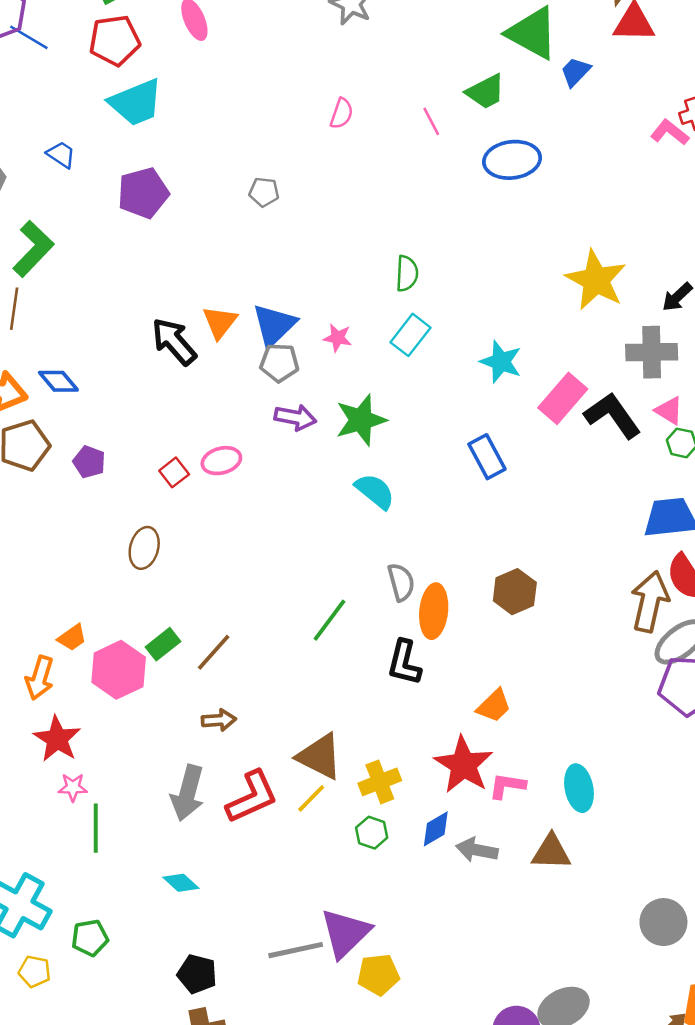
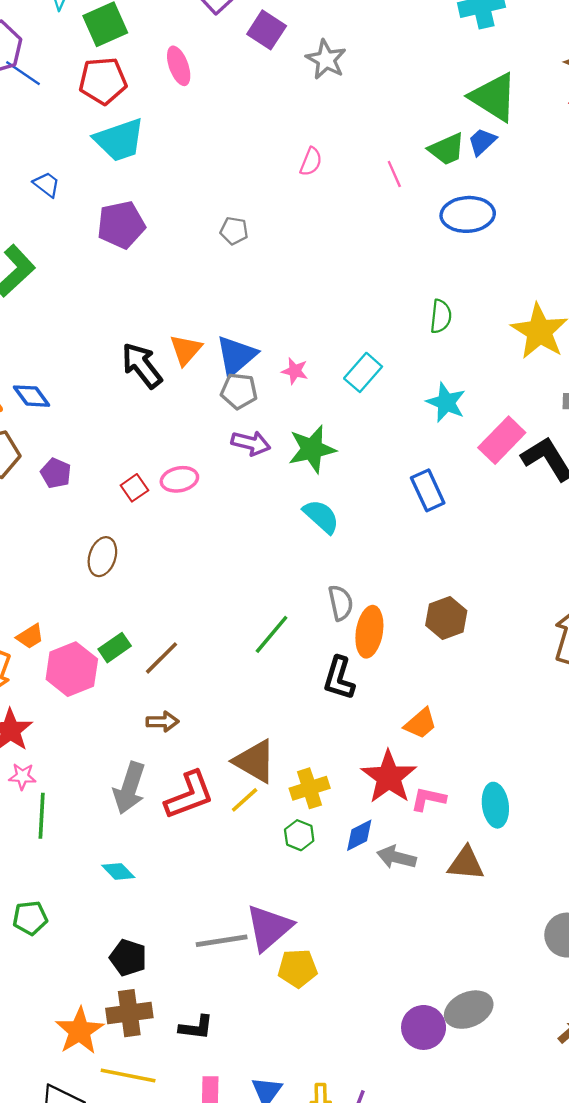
blue trapezoid: (575, 72) -> (482, 142), moved
green semicircle: (407, 273) -> (441, 316), moved

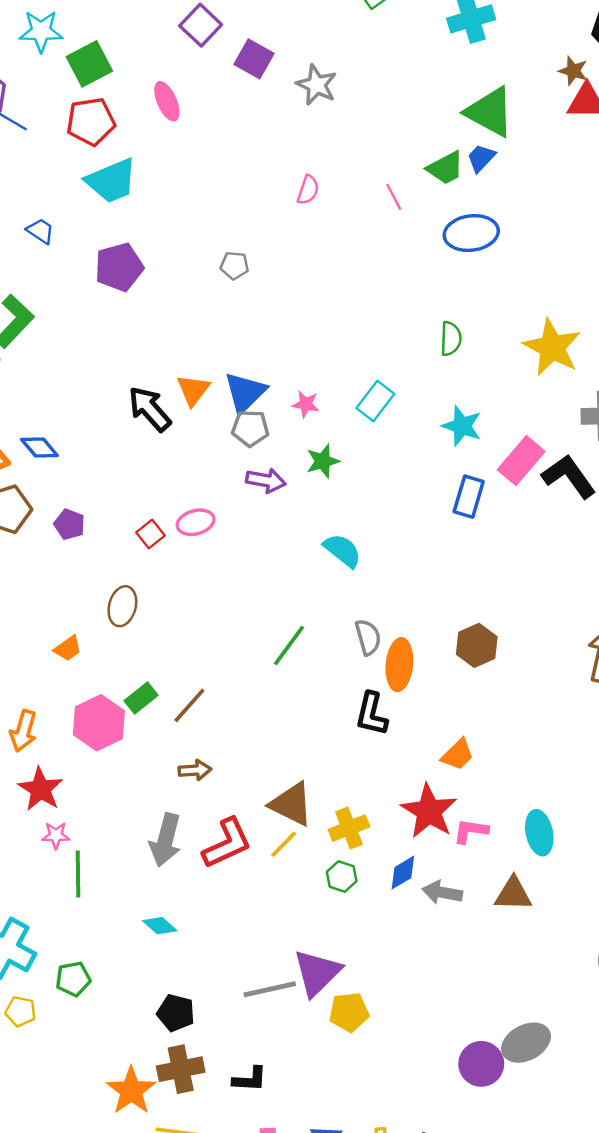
green star: (312, 449) -> (323, 461), moved, size x0.7
blue rectangle: (428, 490) -> (469, 497), moved, turned 45
green line: (272, 634) -> (289, 646), moved
orange trapezoid: (30, 636) -> (68, 648), moved

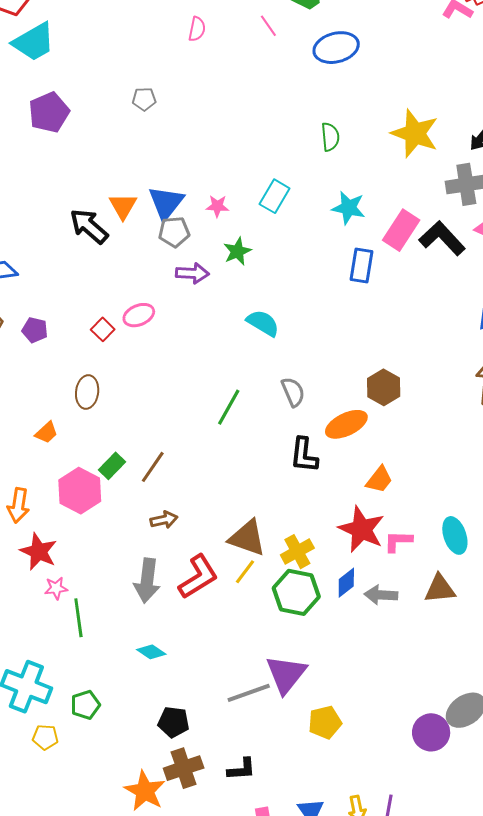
orange ellipse: (399, 665) -> (346, 424), moved, turned 66
green hexagon: (342, 877) -> (296, 592), size x1.8
yellow pentagon: (349, 1012) -> (325, 722), moved

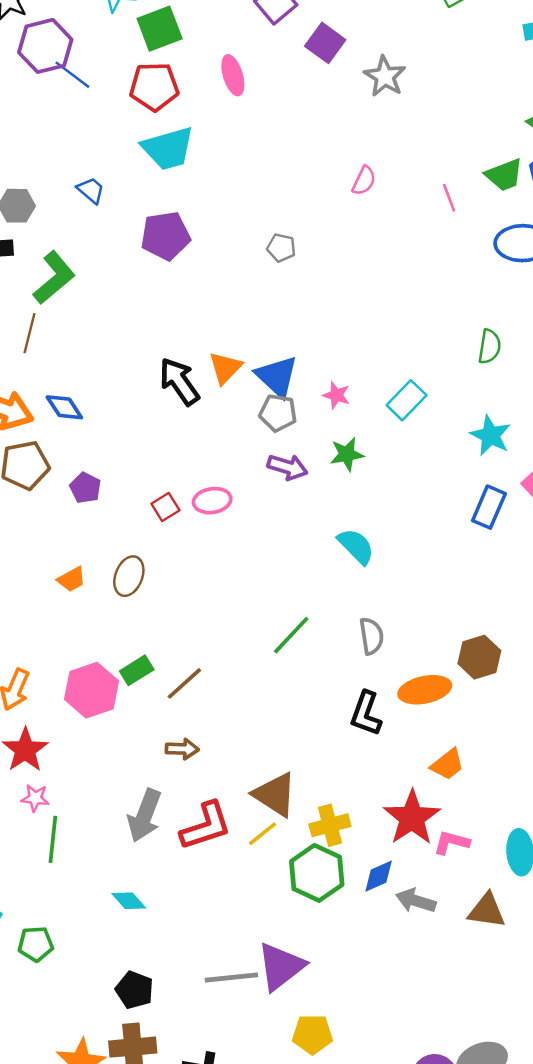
blue triangle: (166, 203) -> (277, 376), turned -39
orange trapezoid: (46, 433) -> (71, 579), moved

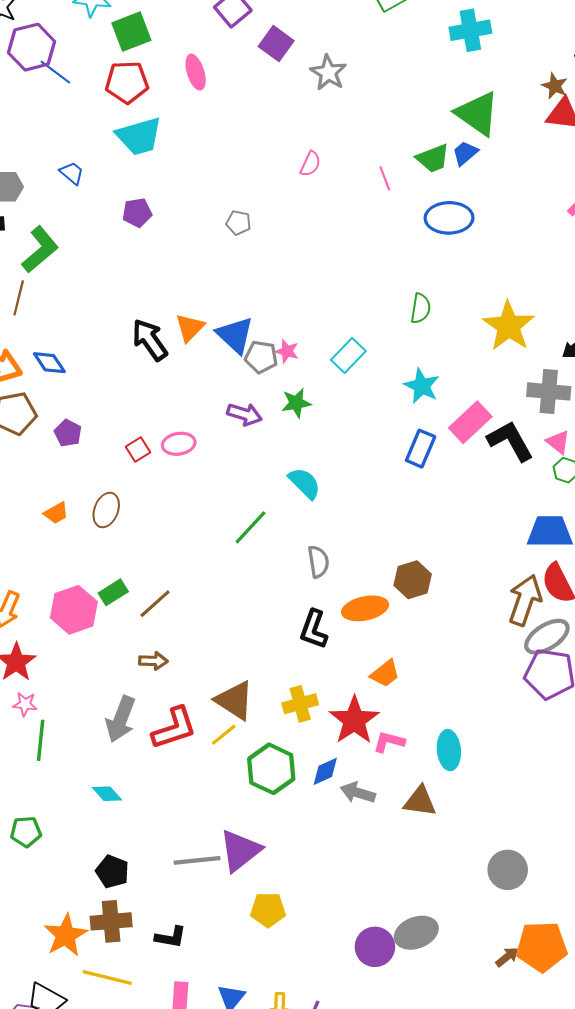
purple pentagon: (165, 236) -> (137, 213), size x0.7
gray pentagon: (278, 413) -> (261, 357), moved
green line: (291, 635) -> (251, 527), moved
yellow cross: (330, 825) -> (300, 704), moved

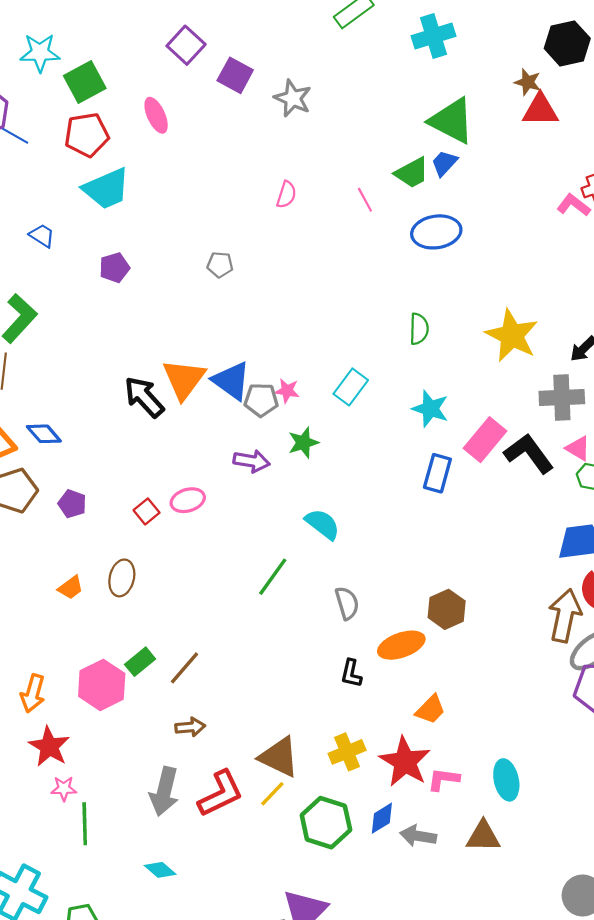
orange triangle: (190, 328) -> (184, 379), size x1.4
black L-shape: (314, 629) -> (351, 673), size x0.7

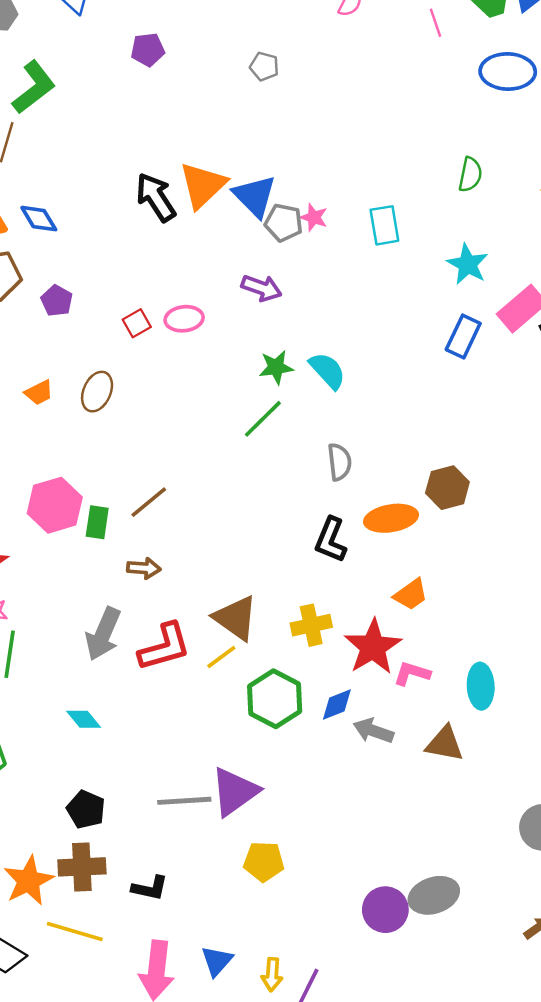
cyan rectangle: (351, 387) -> (384, 225), turned -56
green star: (303, 443) -> (276, 367), moved
green rectangle: (140, 662) -> (97, 522), moved, turned -52
black L-shape: (351, 673) -> (331, 540), size x1.4

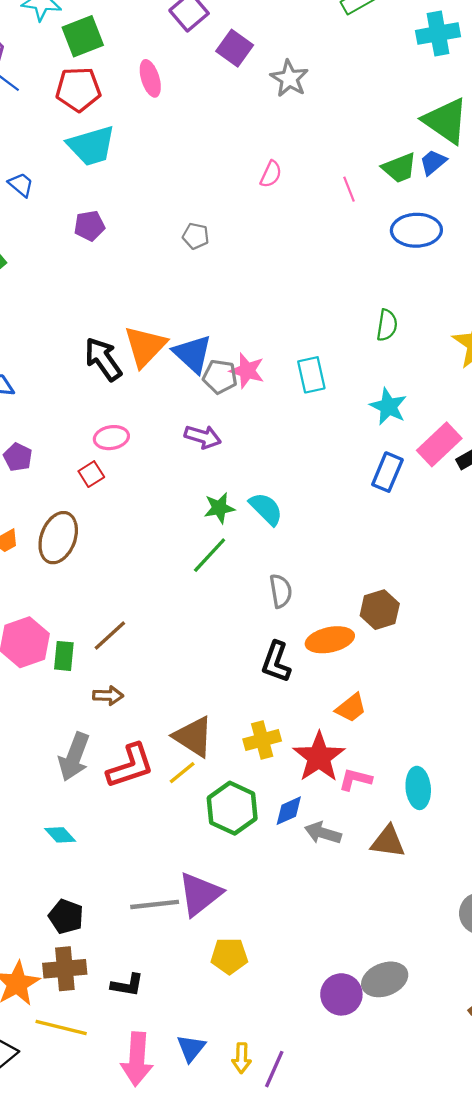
pink star: (314, 217) -> (247, 371), size x1.4
pink ellipse: (184, 319) -> (111, 438), moved
brown ellipse: (97, 392) -> (58, 538), size x1.4

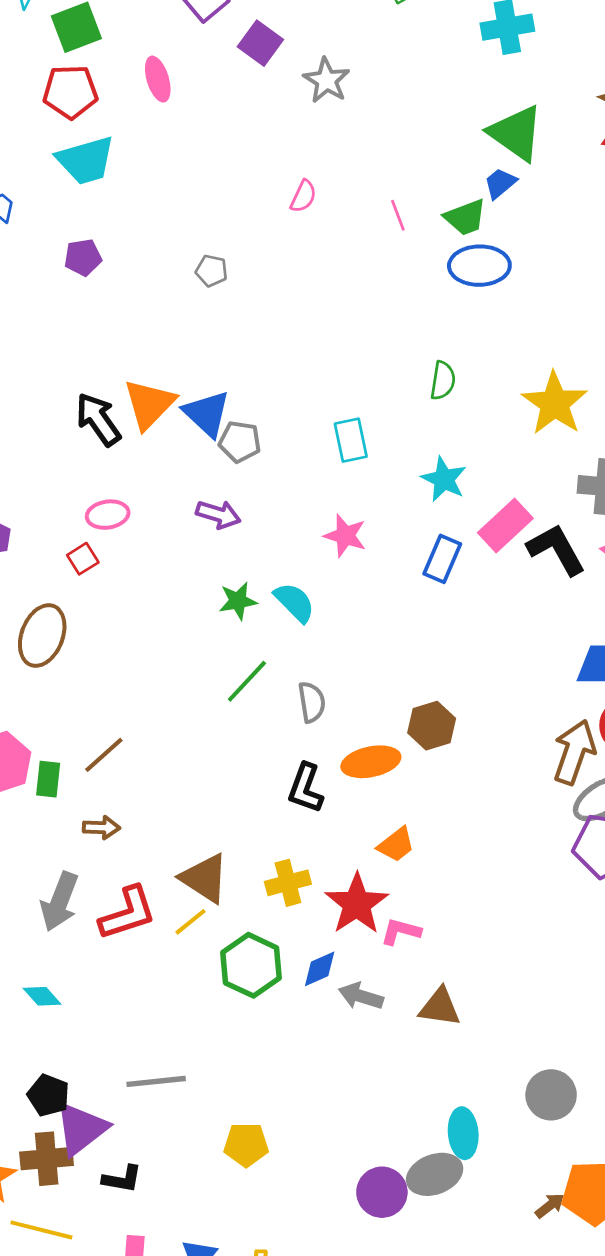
green trapezoid: (399, 168) -> (465, 217), moved
pink star: (247, 371) -> (345, 536), moved
green line: (210, 555) -> (247, 681), moved
cyan ellipse: (418, 788) -> (463, 1133), moved
purple triangle: (200, 894) -> (81, 1129), moved

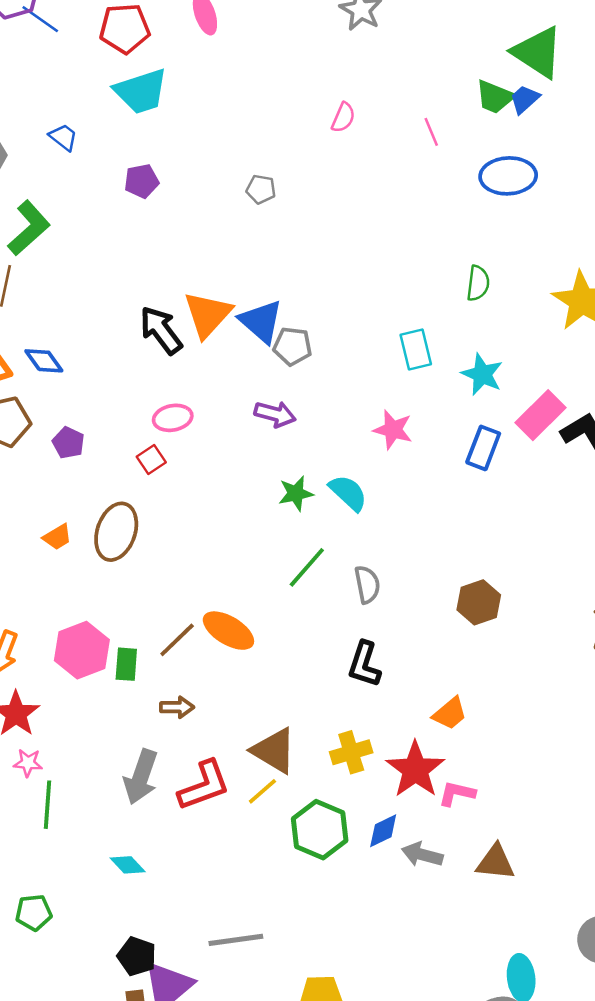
green trapezoid: (465, 217) -> (495, 97), moved, turned 45
cyan rectangle: (351, 440) -> (416, 349), moved
orange ellipse: (371, 762) -> (228, 631), moved, turned 45

